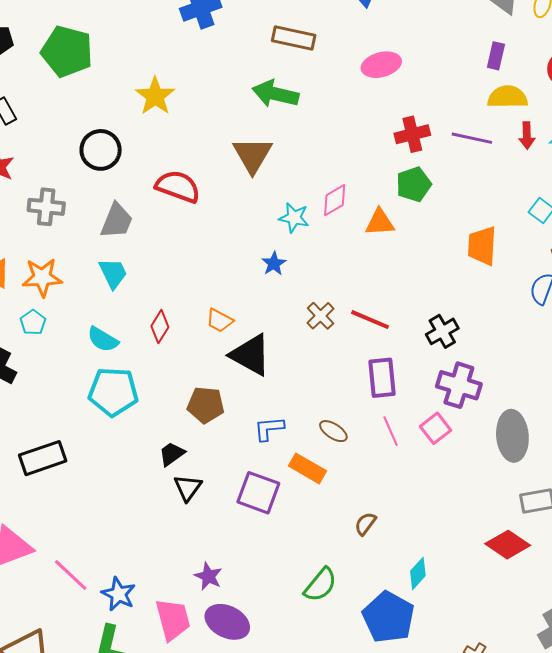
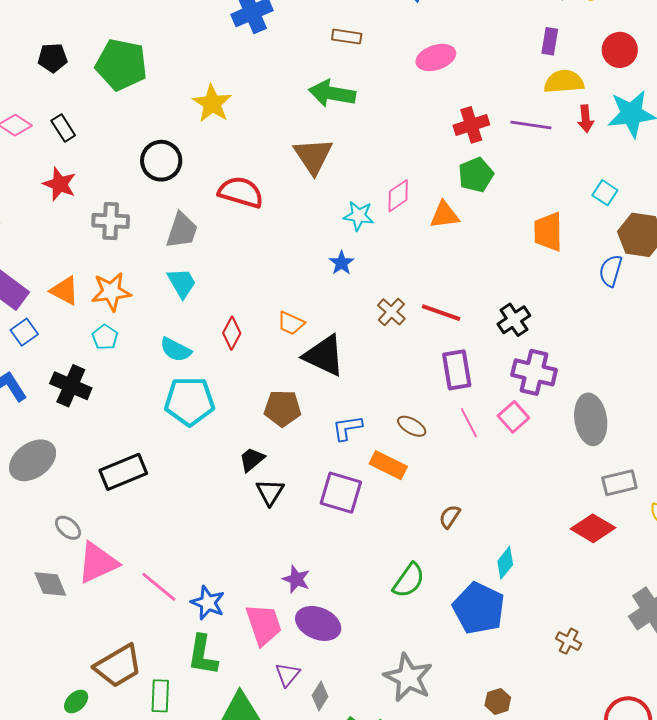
brown rectangle: (294, 38) -> (347, 37), size x0.7

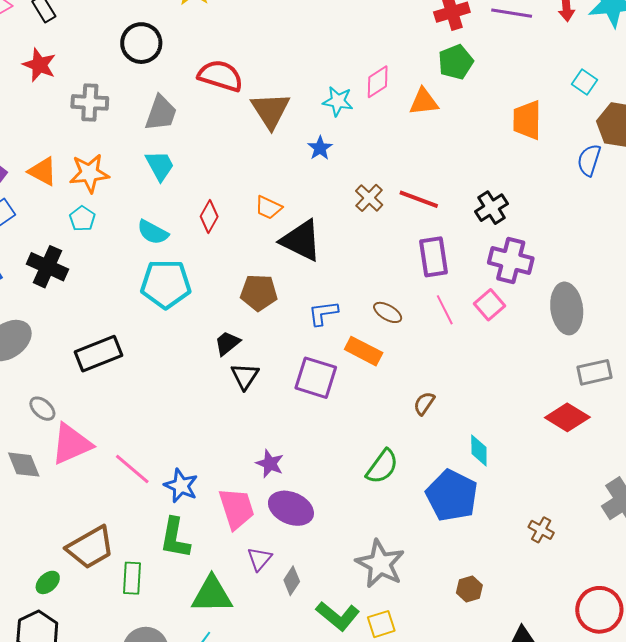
brown triangle: (313, 156) -> (270, 110), moved
cyan diamond: (505, 563) -> (479, 450), turned -40

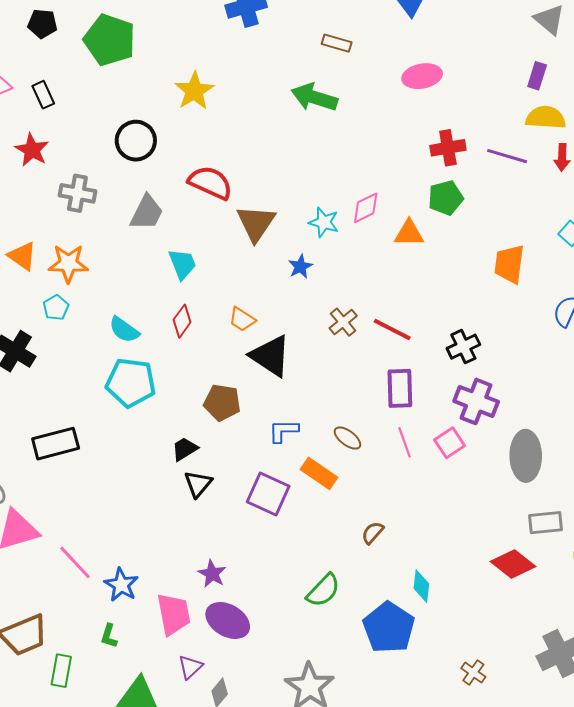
cyan trapezoid: (160, 166) -> (182, 264), moved
green L-shape: (175, 538) -> (109, 636), size x0.6

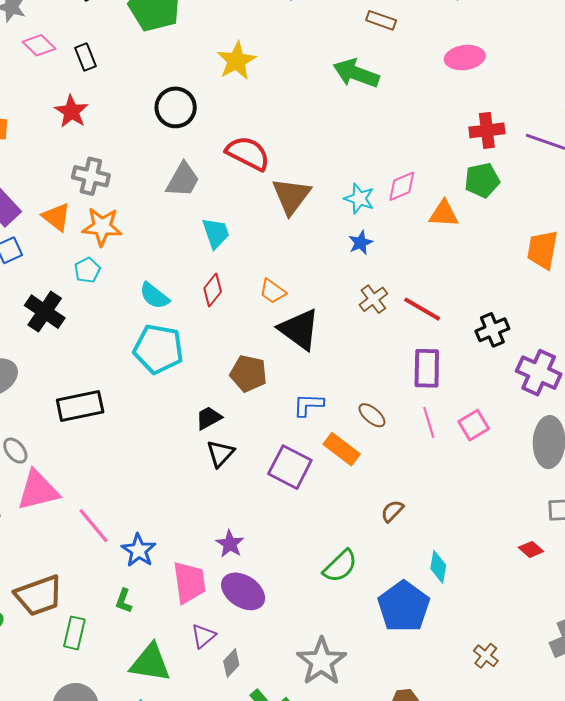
gray cross: (77, 193) -> (91, 176), moved
blue star: (300, 267) -> (361, 243), moved
purple cross: (476, 401) -> (539, 373), moved
red diamond: (513, 564) -> (531, 549), size x0.6

